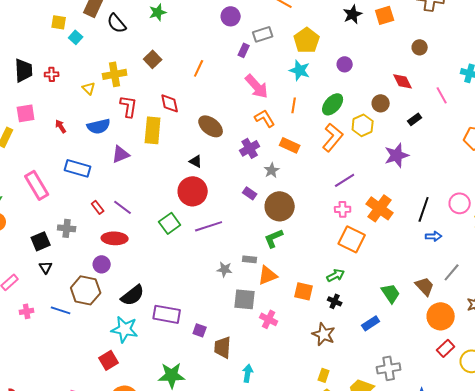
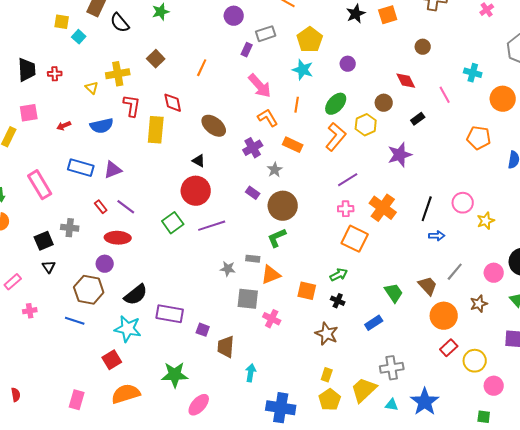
red arrow: (61, 126) -> (64, 126), turned -80
purple triangle: (121, 154) -> (113, 170), moved
blue line: (61, 310) -> (75, 321), moved

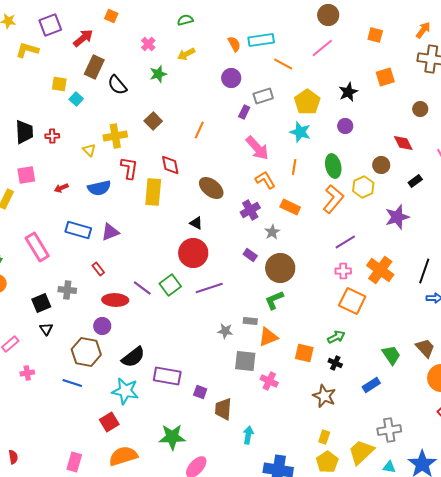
black star: (356, 14) -> (348, 92), moved
green ellipse: (336, 104) -> (333, 166), turned -55
purple line: (126, 207) -> (142, 288), moved

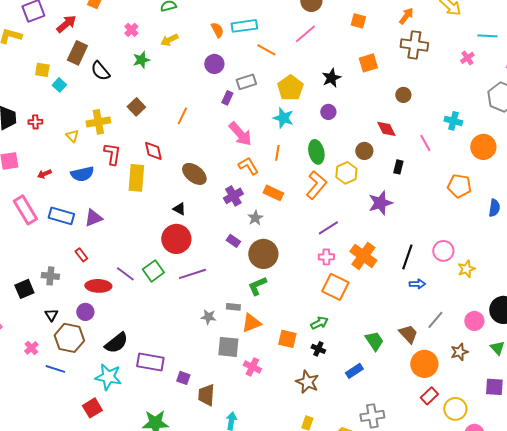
black rectangle: (415, 181) -> (398, 167), turned -40
pink rectangle: (37, 247) -> (25, 210), moved
black triangle: (46, 329) -> (51, 315), moved
pink cross: (27, 373) -> (31, 348), moved, turned -32

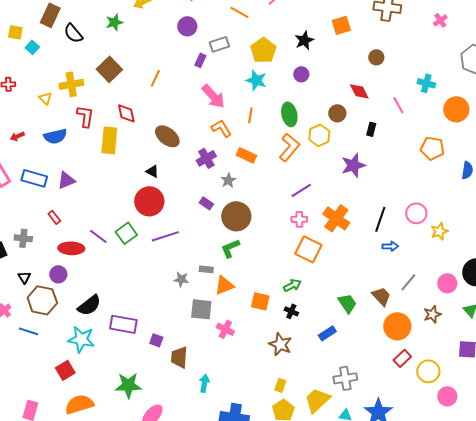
brown square: (136, 107) -> (109, 69), size x1.4

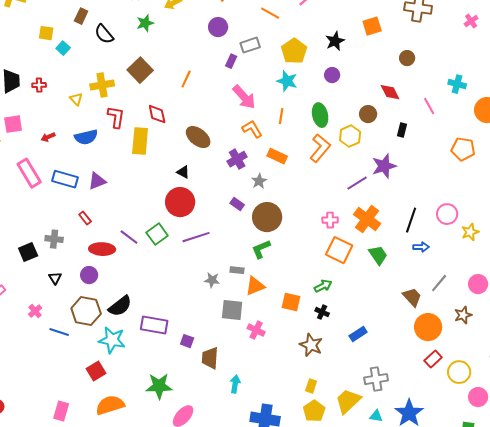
brown rectangle: (50, 15) -> (81, 16), size x0.7
purple line: (301, 190) -> (357, 183), moved
brown hexagon: (42, 300) -> (86, 311), moved
green trapezoid: (347, 303) -> (378, 255), moved

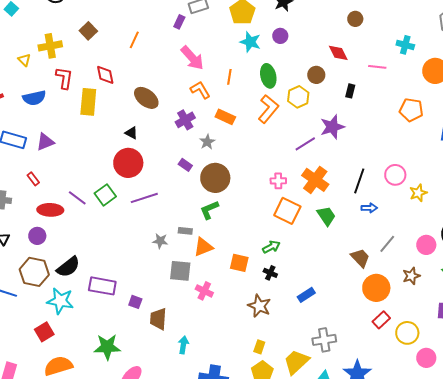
brown square: (140, 70) -> (88, 31), size x0.7
cyan star: (287, 81) -> (250, 42), moved
pink line: (429, 106) -> (377, 67), turned -54

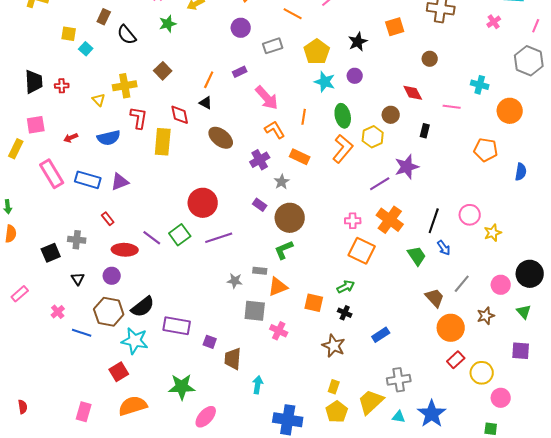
purple rectangle: (179, 22) -> (240, 72), moved, turned 40
black triangle: (131, 133) -> (206, 103), moved
blue arrow: (369, 208) -> (444, 248), turned 56
green trapezoid: (326, 216) -> (417, 256), moved

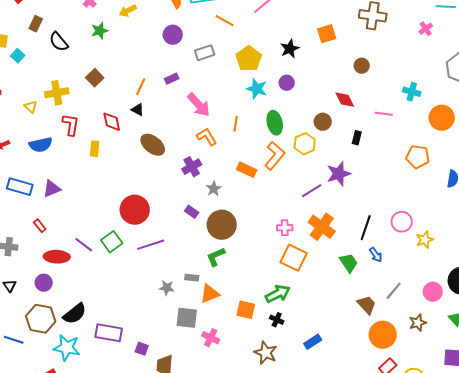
yellow rectangle: (163, 142) -> (95, 149), size x0.6
orange rectangle: (300, 157) -> (247, 170), moved
green arrow: (346, 287) -> (278, 294), size x1.4

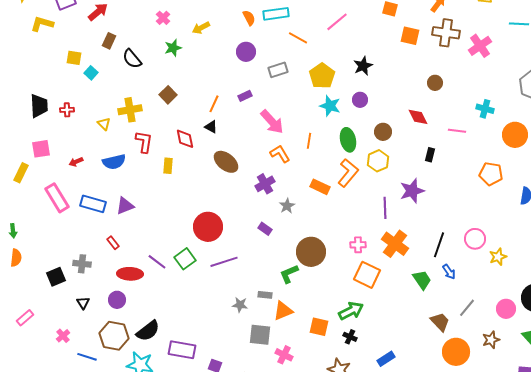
pink cross: (426, 29) -> (480, 46), moved, size x1.6
orange square: (327, 34) -> (410, 36), moved, turned 30
brown circle: (323, 122) -> (383, 132), moved
purple line: (312, 191) -> (385, 208), turned -60
brown circle: (222, 225) -> (311, 252), moved

